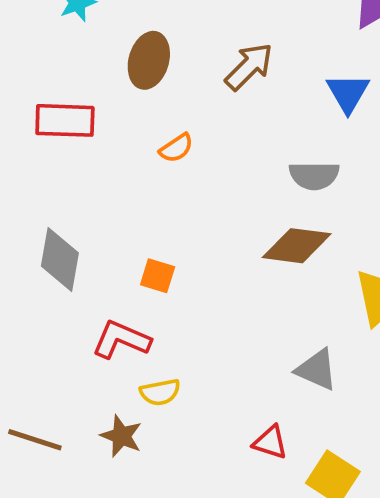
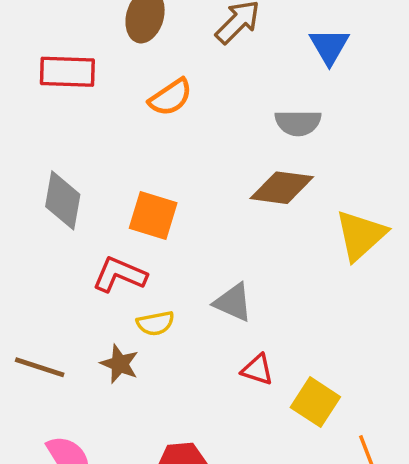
orange semicircle: (176, 148) -> (171, 97), size x1.4
orange square: (158, 276) -> (153, 215), size x1.5
gray triangle: (317, 370) -> (233, 302), moved

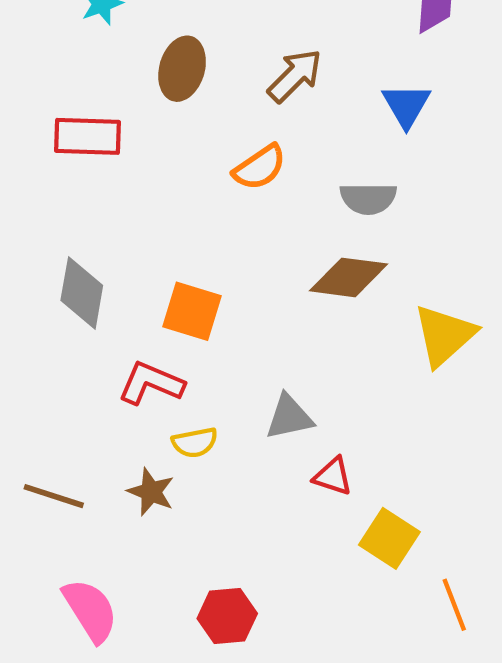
orange semicircle: (171, 97) -> (260, 167), moved
gray triangle: (233, 302) -> (289, 417), turned -36
red triangle: (257, 370) -> (333, 476), moved

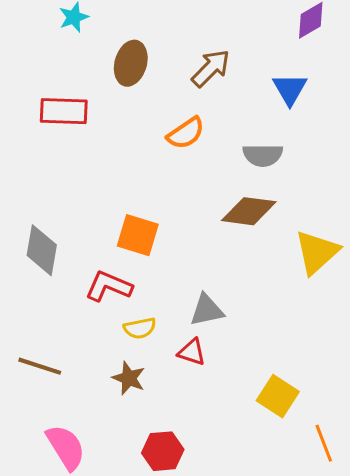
gray diamond: (82, 293) -> (42, 250), moved
red triangle: (333, 476) -> (192, 352), moved
brown star: (151, 492) -> (129, 378), moved

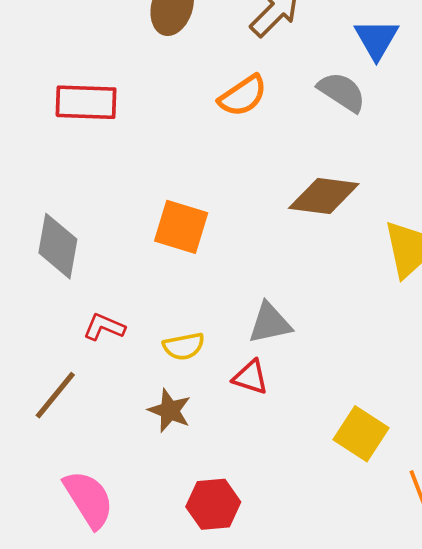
red rectangle: (64, 111) -> (86, 102), moved
gray semicircle: (263, 155) -> (342, 92), moved, turned -147
red L-shape: (109, 286) -> (104, 327), moved, size x0.7
brown line: (40, 366) -> (55, 395), turned -69

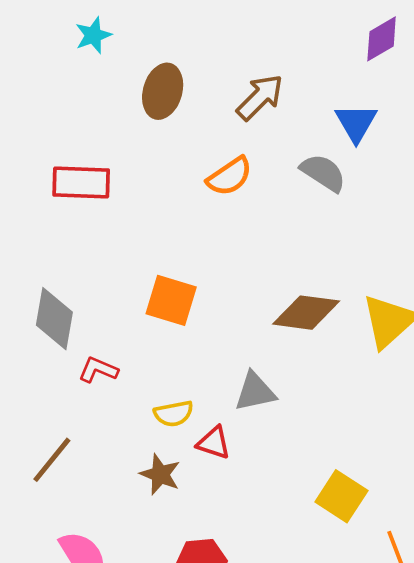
brown diamond: (324, 196) -> (306, 313), moved
red L-shape: (104, 327) -> (98, 370), moved
red triangle: (251, 377) -> (214, 443), moved

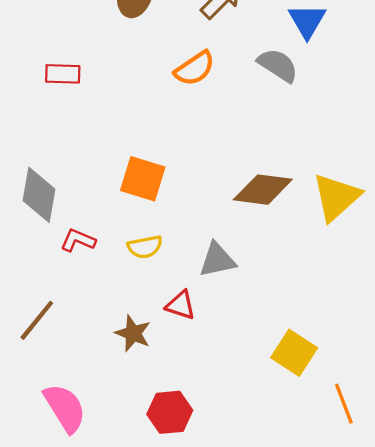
red rectangle: (81, 182) -> (63, 74), size x0.7
yellow semicircle: (174, 414) -> (145, 247), moved

